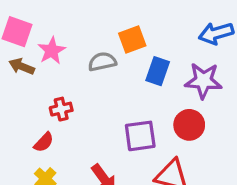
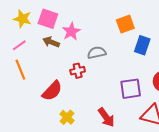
gray semicircle: (102, 62) -> (97, 53), moved
red semicircle: (44, 142) -> (52, 91), moved, size x1.5

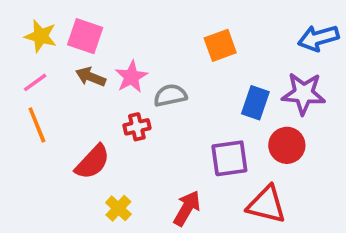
pink star: (71, 31) -> (131, 77), moved
blue rectangle: (142, 45) -> (255, 103), moved
red arrow: (106, 117) -> (187, 208), turned -114

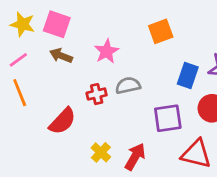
pink star: (131, 77) -> (107, 51), moved
gray semicircle: (170, 95) -> (128, 85), moved
yellow cross: (118, 208) -> (101, 152), moved

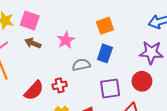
blue rectangle: (188, 76) -> (105, 53), moved
red cross: (97, 94) -> (60, 85), moved

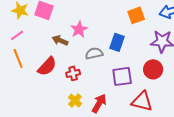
orange square: (105, 26) -> (136, 15), moved
brown arrow: (33, 43) -> (60, 40), moved
red semicircle: (34, 91) -> (47, 66), moved

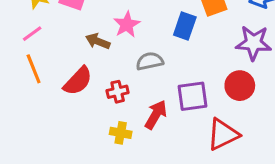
blue rectangle: (117, 42) -> (185, 26), moved
yellow cross: (75, 100) -> (121, 133), turned -32
red triangle: (142, 101) -> (223, 134), turned -40
red arrow: (99, 103) -> (156, 115), moved

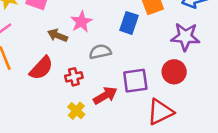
red arrow: (156, 115) -> (105, 96), turned 30
yellow cross: (121, 133) -> (76, 111), turned 30

